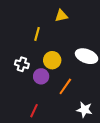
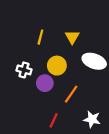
yellow triangle: (61, 16) -> (72, 37), moved, turned -48
red line: (34, 111) -> (54, 120), moved

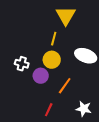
yellow line: (40, 37) -> (54, 39), moved
yellow triangle: (72, 37) -> (66, 16), moved, size x1.5

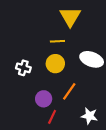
yellow line: (54, 39) -> (57, 41), turned 72
purple circle: (41, 76) -> (44, 99), moved

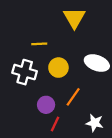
yellow line: (57, 41) -> (39, 44), moved
white cross: (23, 68) -> (25, 72), size x1.5

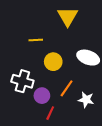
white cross: (25, 72) -> (22, 81), moved
white star: (95, 123) -> (86, 100), moved

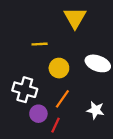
orange line: (67, 88) -> (62, 99), moved
purple circle: (42, 96) -> (38, 114), moved

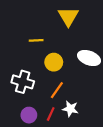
white star: (95, 110) -> (70, 109), moved
purple circle: (38, 114) -> (29, 115), moved

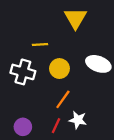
white cross: (23, 82) -> (23, 72), moved
purple circle: (29, 115) -> (23, 127), moved

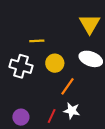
yellow triangle: (75, 18) -> (90, 24), moved
orange line: (63, 99) -> (67, 86), moved

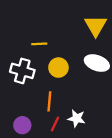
orange line: (67, 86) -> (49, 101), moved, turned -30

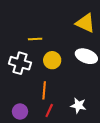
yellow triangle: (96, 26) -> (85, 23), turned -35
white star: (77, 118) -> (78, 105), moved

